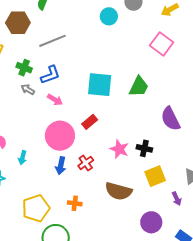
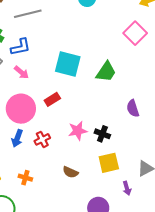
purple semicircle: (171, 119) -> (133, 108), size x0.7
pink star: (119, 149) -> (78, 131), turned 30
brown semicircle: (118, 191) -> (70, 172), size x0.6

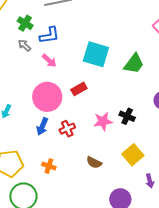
black cross: (102, 134) -> (127, 116), moved
yellow square: (109, 163) -> (133, 155), turned -30

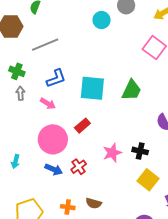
blue L-shape: (49, 35) -> (56, 78), moved
gray arrow: (24, 45) -> (21, 93), turned 56
black cross: (127, 116) -> (140, 151), moved
blue arrow: (42, 126) -> (54, 169), turned -78
brown semicircle: (94, 162) -> (94, 203), moved

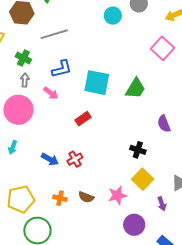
pink circle: (53, 139) -> (18, 110), moved
pink star: (112, 153) -> (117, 195), moved

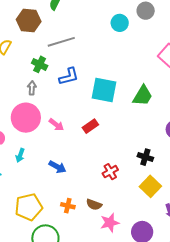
green cross: (23, 58) -> (40, 64), moved
pink arrow: (51, 93) -> (56, 125), moved
red cross: (75, 159) -> (110, 172), moved
pink star: (117, 195) -> (110, 223), moved

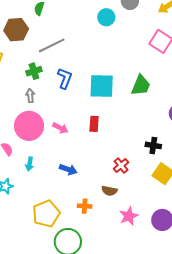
green cross: (40, 64) -> (34, 71), turned -35
blue L-shape: (69, 76) -> (65, 78), turned -45
red rectangle: (90, 126) -> (94, 124), turned -42
brown semicircle: (94, 205) -> (109, 191), moved

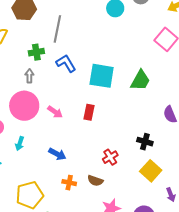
gray line: (52, 45) -> (57, 29), turned -60
blue L-shape: (65, 78) -> (66, 63), turned -60
orange cross: (85, 206) -> (69, 183), moved

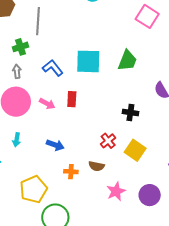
blue L-shape: (66, 63) -> (53, 68), moved
red rectangle: (89, 112) -> (72, 99), moved
black cross: (145, 142) -> (130, 113), moved
yellow square: (151, 171) -> (135, 150), moved

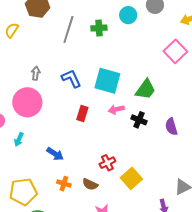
green cross: (21, 47) -> (99, 28), moved
pink arrow: (47, 104) -> (116, 109), moved, turned 126
black cross: (130, 113) -> (139, 120), moved

